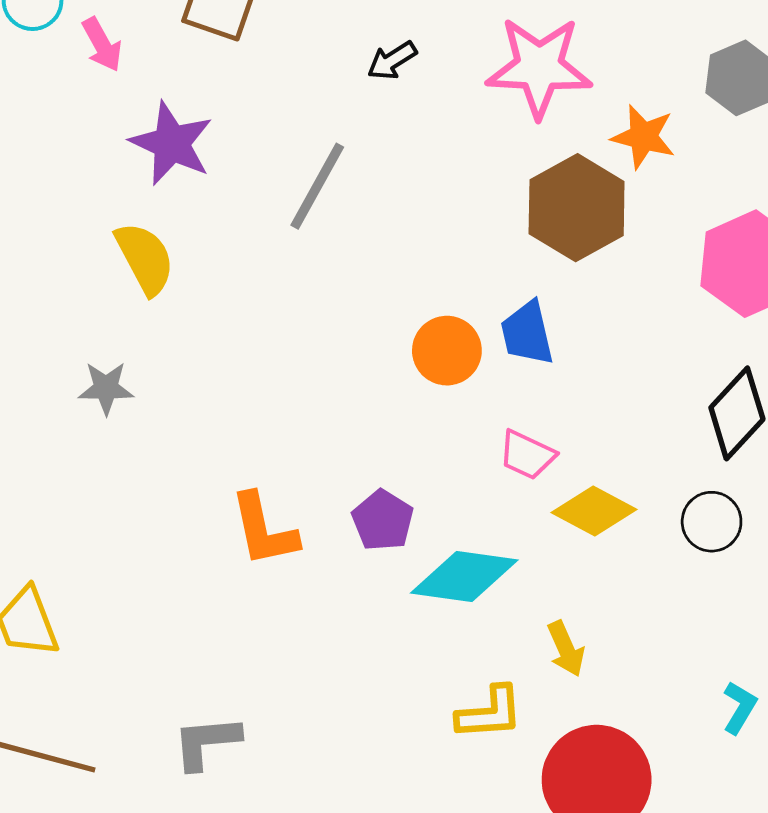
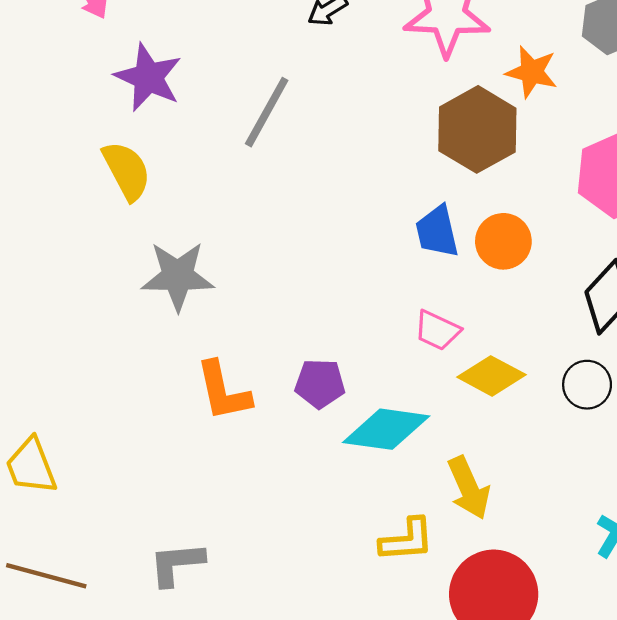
orange circle: (447, 351) -> (503, 241), moved
gray star: (106, 388) -> (178, 276), moved, size x1.6
purple pentagon: (383, 520) -> (320, 384), turned -30
yellow arrow: (566, 649) -> (469, 488), size x1.4

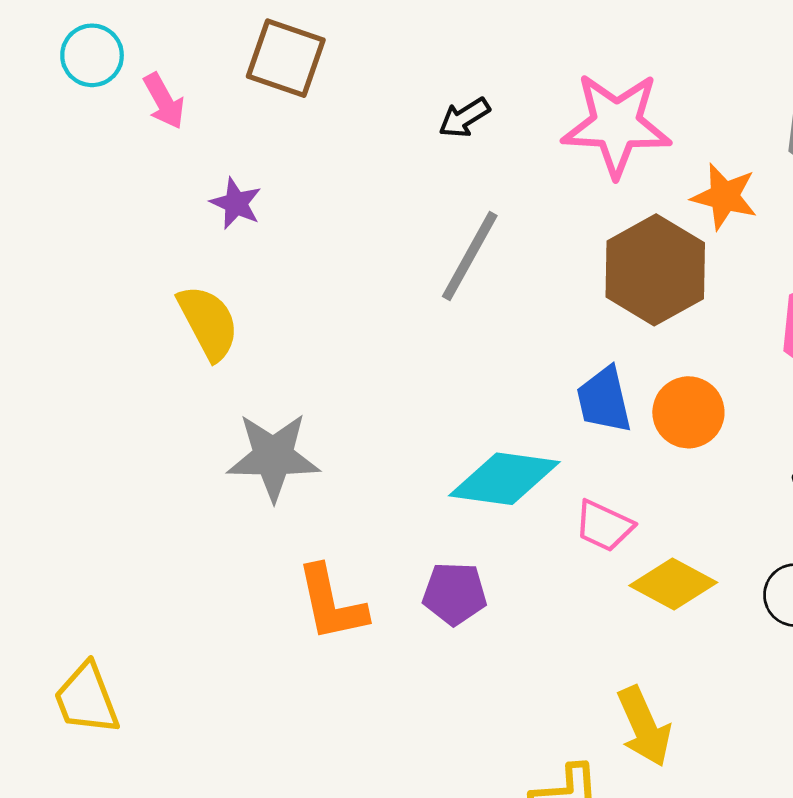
purple star: (148, 77) -> (236, 203), size x0.6
gray line: (267, 112) -> (470, 256), moved
cyan diamond: (386, 429) -> (504, 479), moved

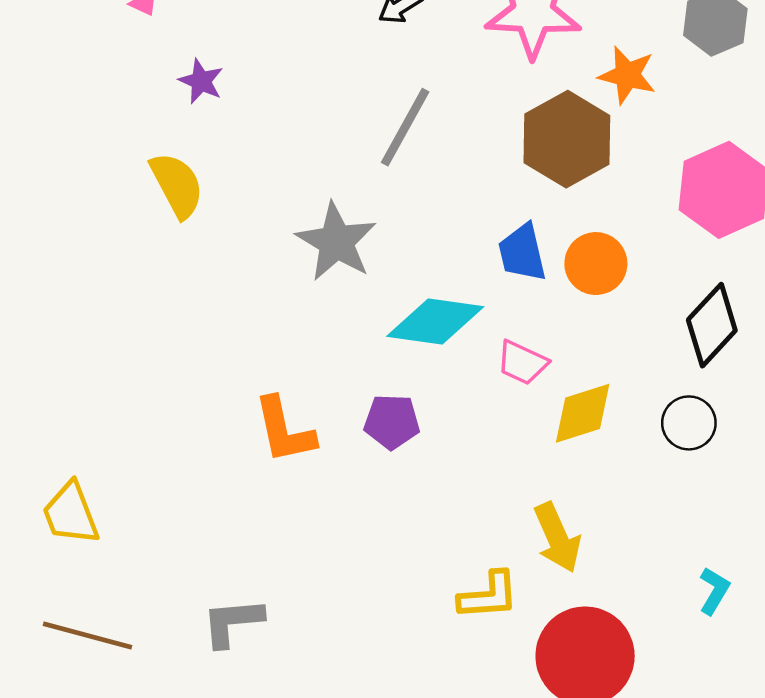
gray star: (273, 457) -> (336, 242), moved, turned 30
yellow diamond: (673, 584) -> (583, 413), turned -46

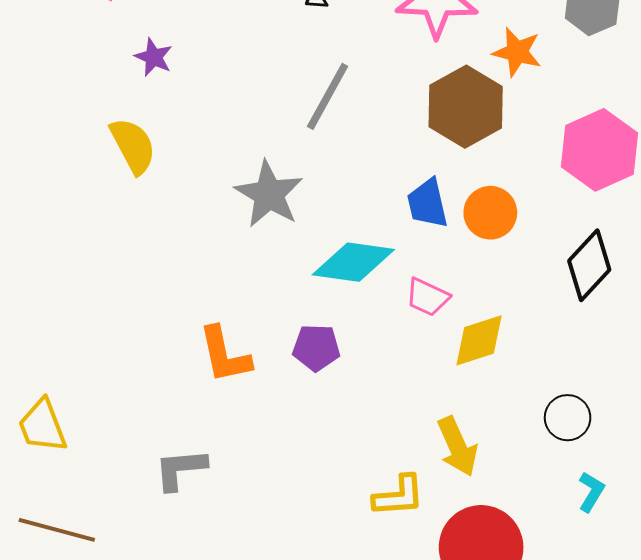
black circle: (689, 423) -> (568, 418), moved
gray L-shape: (232, 622) -> (180, 469), moved

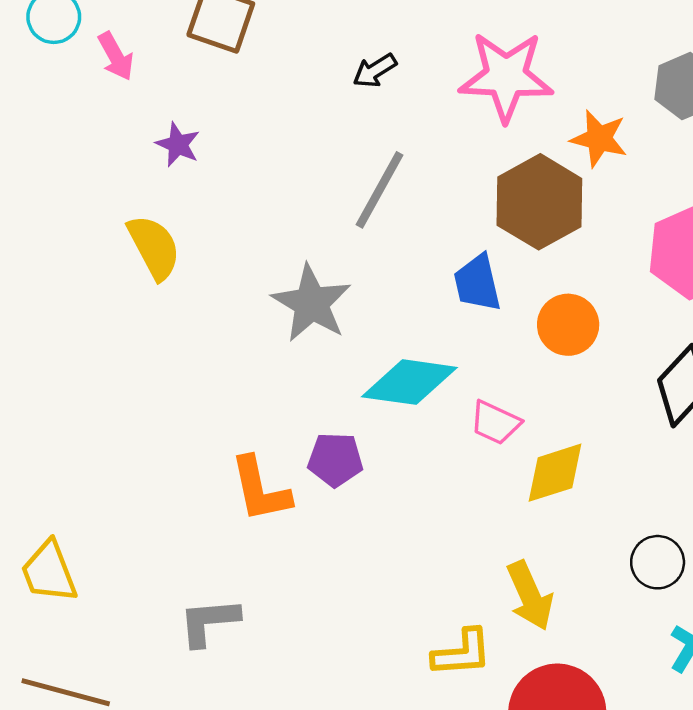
blue trapezoid: (428, 203) -> (477, 283), moved
purple pentagon: (316, 348) -> (335, 460), moved

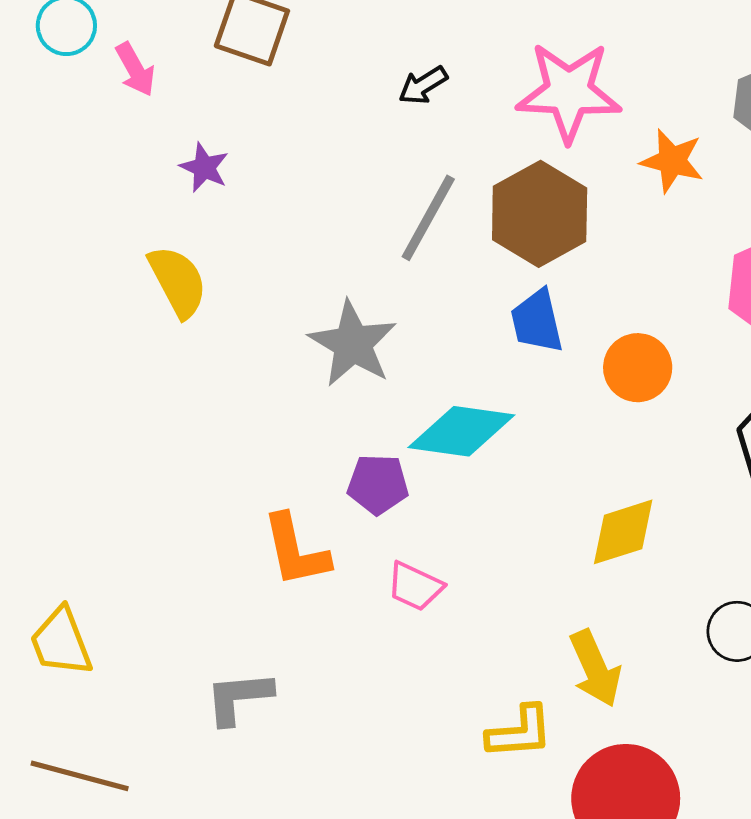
brown hexagon: (539, 202) -> (540, 214), moved
pink trapezoid: (495, 423) -> (415, 586), moved
purple pentagon: (335, 460) -> (378, 484), moved

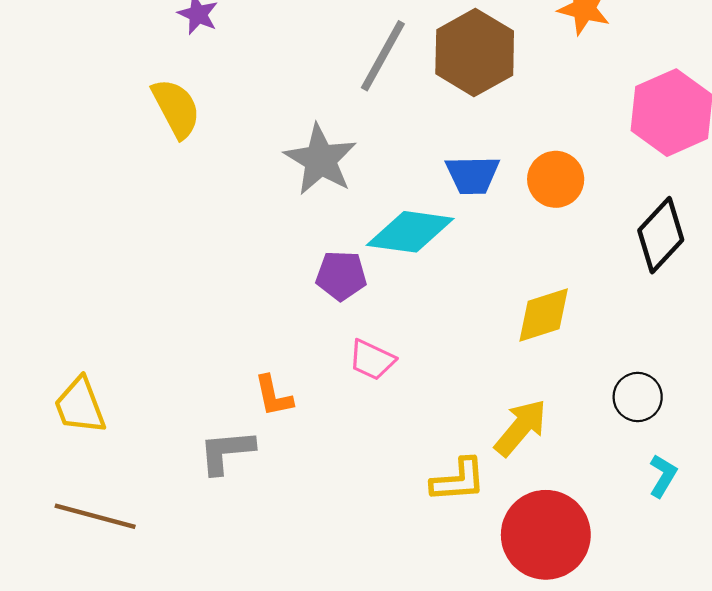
blue trapezoid: (537, 321) -> (473, 175), moved, turned -78
orange L-shape: (296, 551) -> (273, 396), moved, size x0.7
yellow arrow: (595, 668) -> (521, 428), turned -116

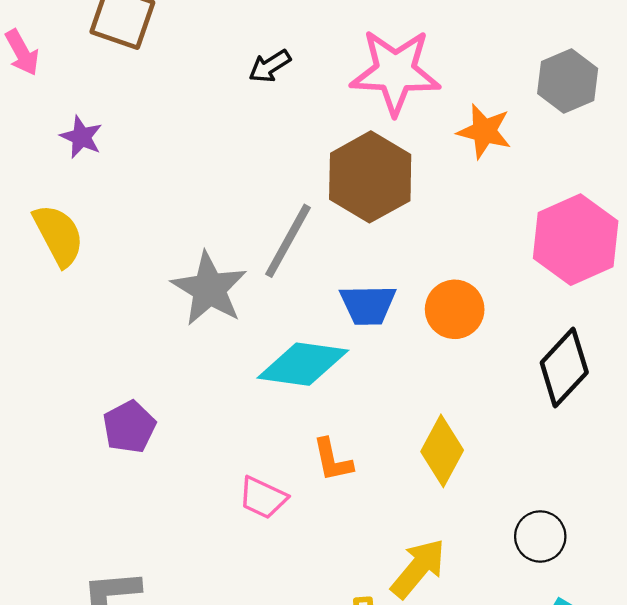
gray line: (383, 56) -> (288, 241), moved
purple pentagon: (341, 276) -> (129, 427), moved, turned -30
yellow diamond: (544, 315) -> (442, 451), turned -44
orange L-shape: (273, 396) -> (332, 460), moved

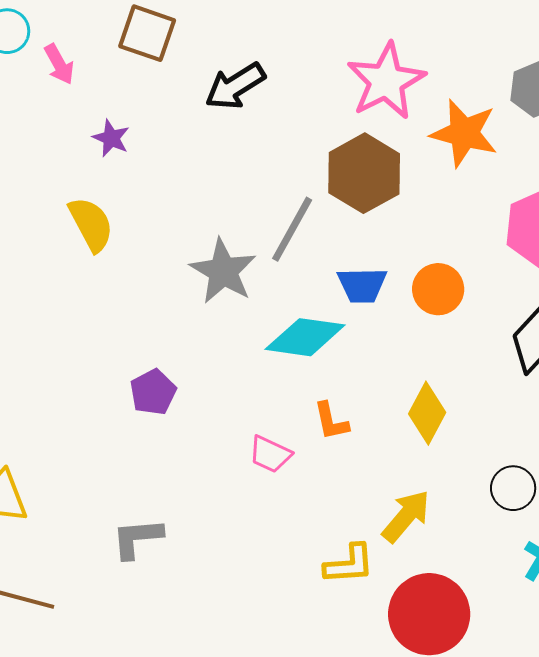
black arrow: (270, 66) -> (235, 86), moved, size x1.6
pink star: (395, 72) -> (386, 81), turned -30
orange star: (484, 131) -> (464, 133), size x1.4

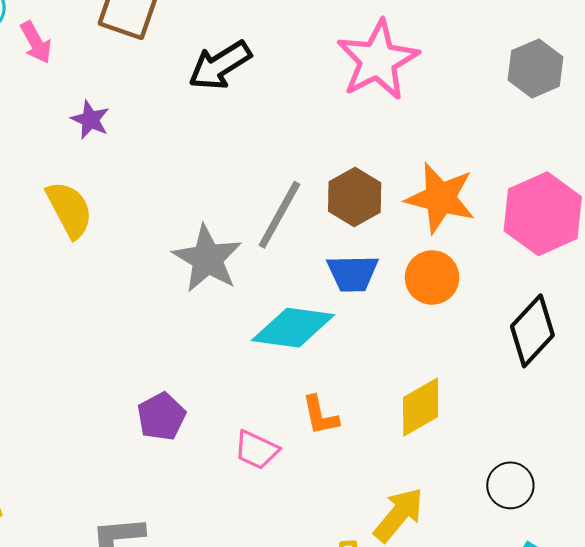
orange star: (464, 133) -> (440, 198), moved
brown hexagon: (364, 173) -> (355, 197), moved, size x0.7
purple pentagon: (153, 392) -> (161, 416), moved
yellow diamond: (427, 413) -> (421, 407), turned 32

